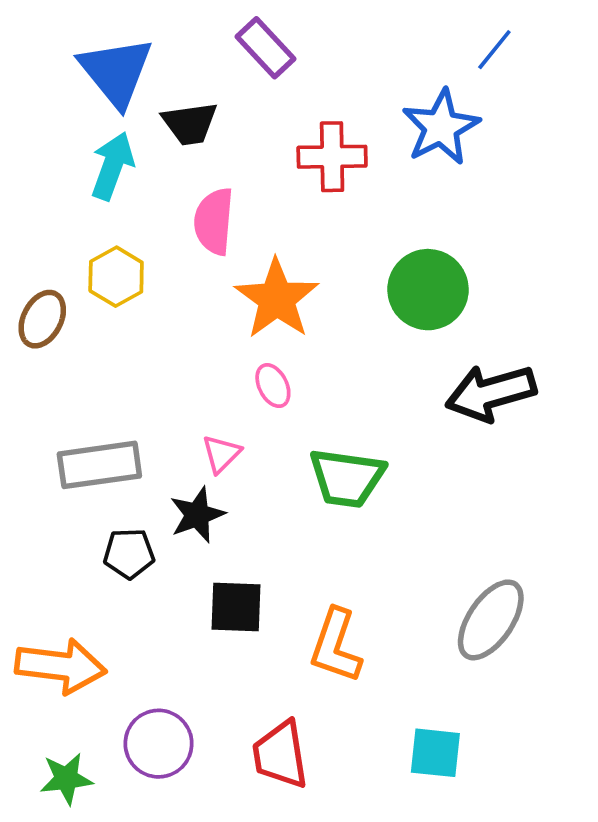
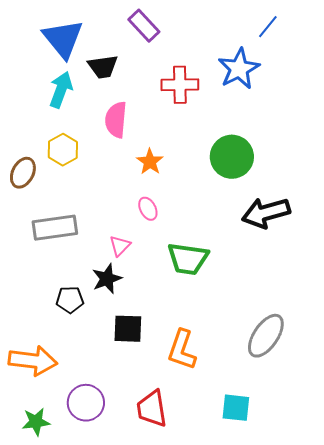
orange star: (277, 299) -> (150, 162), size x0.6
gray rectangle: (99, 465) -> (55, 228), moved

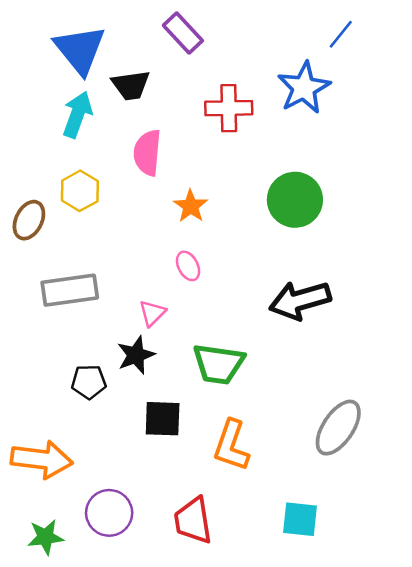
black arrow: (266, 213) -> (300, 300), moved
green trapezoid: (188, 259) -> (219, 364), moved

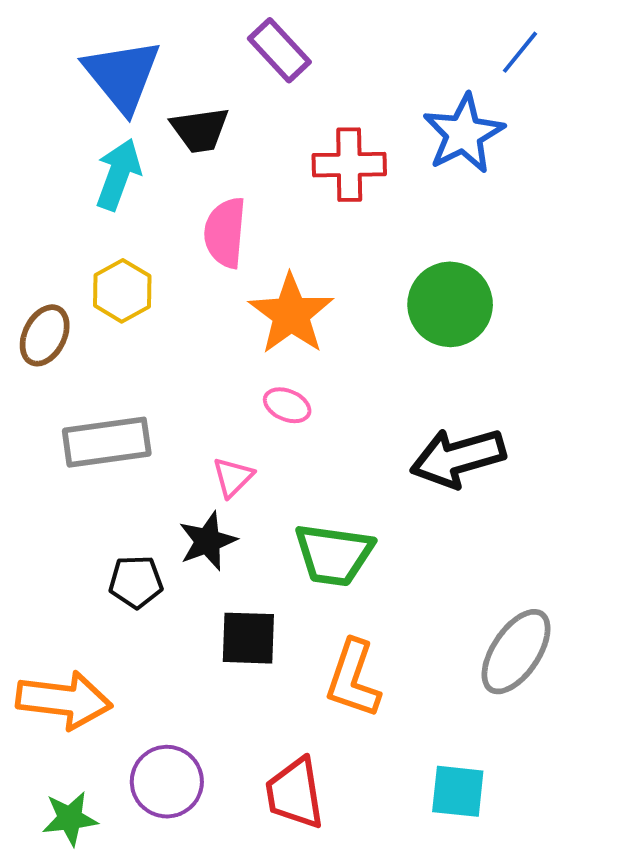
orange star: (191, 206) -> (291, 314), size x1.6
pink ellipse: (188, 266) -> (287, 405), turned -40

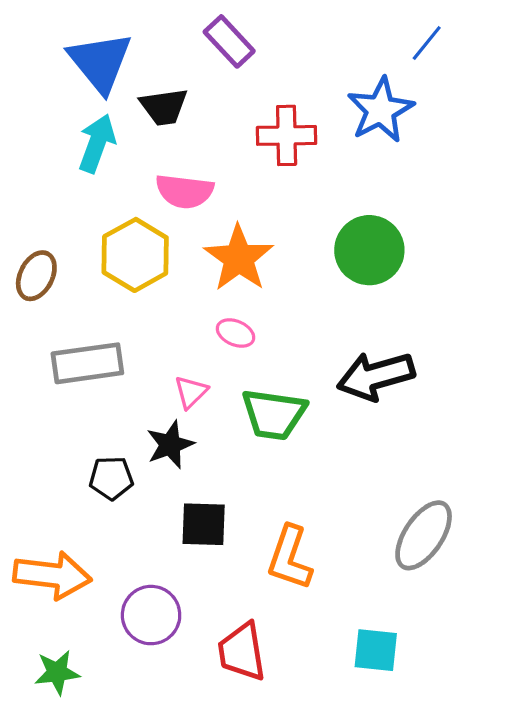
pink semicircle: (225, 233) -> (185, 191), turned -88
yellow hexagon: (122, 291) -> (135, 255), moved, size x1.4
green trapezoid: (334, 555) -> (274, 414), moved
purple circle: (167, 782) -> (151, 615), moved

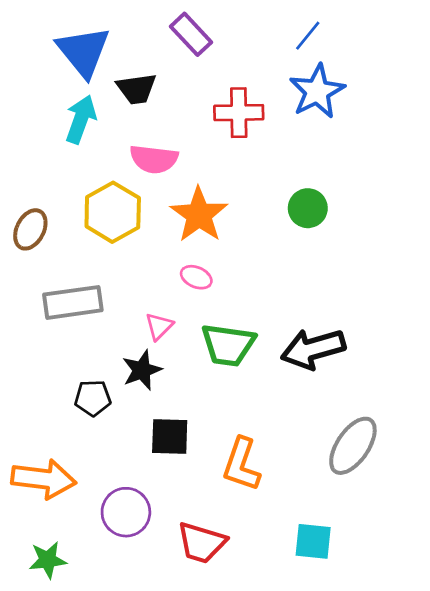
blue line: (427, 43) -> (308, 36), moved
green circle: (369, 250) -> (308, 208), size x0.7
black arrow: (376, 376) -> (313, 349), moved
red trapezoid: (242, 652) -> (202, 543), turned -64

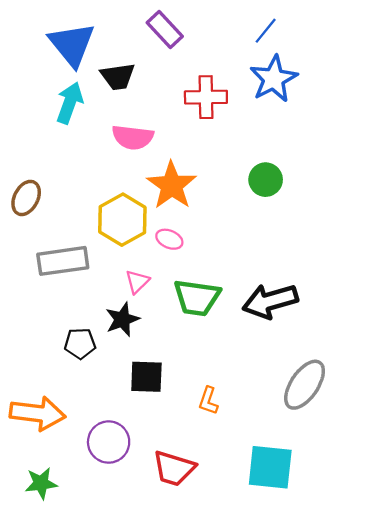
yellow hexagon: (113, 212) -> (122, 220), moved
orange L-shape: (241, 464) -> (208, 401), size x0.6
cyan square: (313, 541) -> (270, 467), size x1.4

